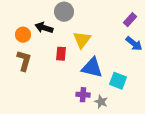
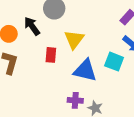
black arrow: (44, 28) -> (32, 26), turned 36
cyan square: (118, 81) -> (114, 62), moved

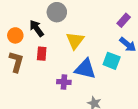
red rectangle: (51, 55) -> (42, 54), moved
purple cross: (75, 100) -> (64, 82), moved

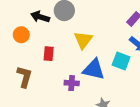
black arrow: (37, 28) -> (40, 17), moved, turned -36
brown L-shape: (16, 62) -> (24, 77), moved

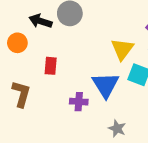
yellow triangle: (83, 40) -> (122, 49), moved
blue triangle: (94, 69) -> (106, 85), turned 45

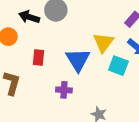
blue triangle: (106, 85) -> (78, 60), moved

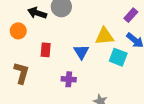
yellow triangle: (103, 42) -> (105, 36), turned 48
blue triangle: (78, 60) -> (81, 52), size x0.7

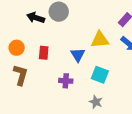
orange circle: (18, 31) -> (17, 48), moved
cyan square: (118, 57) -> (100, 75), moved

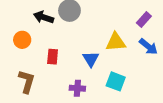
orange circle: (17, 48) -> (22, 40), moved

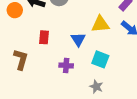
orange circle: (22, 40) -> (15, 10), moved

